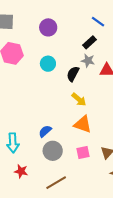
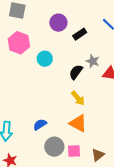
black rectangle: (90, 42) -> (80, 34), moved
cyan circle: (48, 64) -> (45, 59), moved
gray circle: (53, 151) -> (54, 147), moved

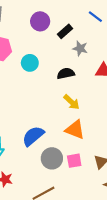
gray star: (93, 61) -> (80, 48), moved
black semicircle: (76, 72) -> (66, 73), turned 49
blue semicircle: (40, 124) -> (33, 136), size x1.5

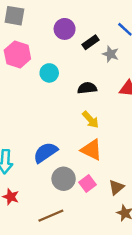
gray star: (80, 48) -> (111, 54), moved
pink square: (74, 161) -> (87, 184), turned -32

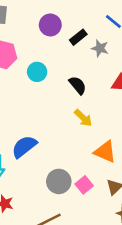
black semicircle: (87, 88) -> (78, 85), turned 60
orange triangle: (91, 150) -> (105, 152), moved
blue semicircle: (45, 153) -> (24, 147), moved

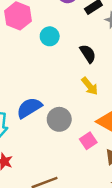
gray circle: (59, 181) -> (59, 119), moved
pink square: (84, 185) -> (88, 141), moved

